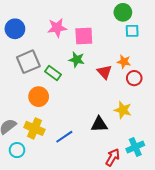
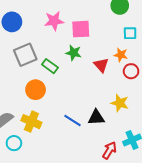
cyan square: (132, 31) -> (130, 33), moved
blue line: (64, 137) -> (72, 121), moved, turned 66

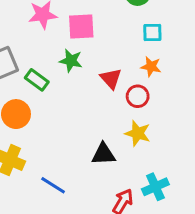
orange star: (121, 55) -> (151, 67), moved
red circle: (131, 71) -> (138, 96), moved
blue line: (72, 121) -> (53, 185), moved

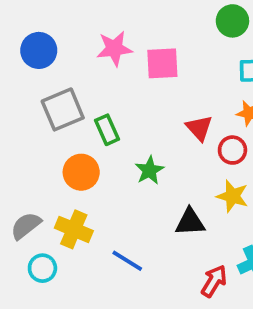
green star: (71, 61) -> (149, 170), moved, turned 30
green rectangle: (37, 80) -> (107, 130), turned 30

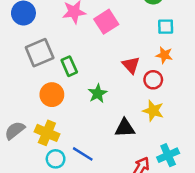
pink square: (162, 63) -> (106, 22), turned -30
cyan circle: (42, 268) -> (56, 159), moved

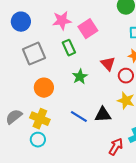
green rectangle: (69, 66) -> (69, 48), moved
green star: (98, 93) -> (80, 77), moved
blue line: (83, 154) -> (79, 117), moved
cyan circle: (56, 159) -> (38, 140), moved

